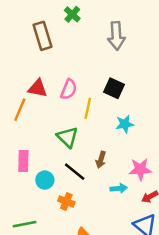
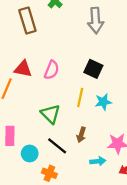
yellow line: (88, 108) -> (80, 97), moved

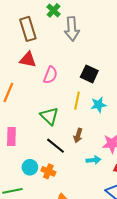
gray arrow: (96, 21) -> (72, 29), moved
red triangle: (23, 69) -> (28, 60), moved
cyan circle: (30, 154) -> (30, 167), moved

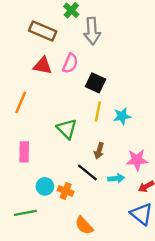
brown rectangle: (28, 29) -> (43, 31), turned -50
black square: (89, 74) -> (96, 83), moved
pink semicircle: (50, 75) -> (70, 63), moved
black line: (56, 146) -> (87, 173), moved

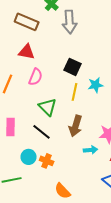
pink semicircle: (70, 63) -> (36, 77), moved
cyan star: (122, 116) -> (96, 85), moved
brown arrow: (99, 151) -> (76, 126), size x1.5
black line: (87, 173) -> (42, 132), moved

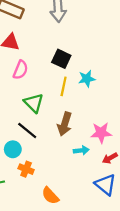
cyan circle: (29, 157) -> (13, 149), moved
orange cross: (47, 161) -> (26, 169), moved

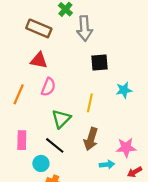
black square: (61, 59) -> (99, 62), moved, turned -30
cyan star: (87, 79) -> (124, 90), moved
green triangle: (34, 103) -> (61, 119), turned 30

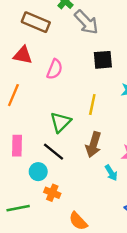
gray arrow: (85, 28) -> (86, 22), turned -40
red triangle: (39, 60) -> (23, 55), moved
pink semicircle: (48, 87) -> (55, 69), moved
cyan arrow: (107, 165) -> (111, 173), turned 64

